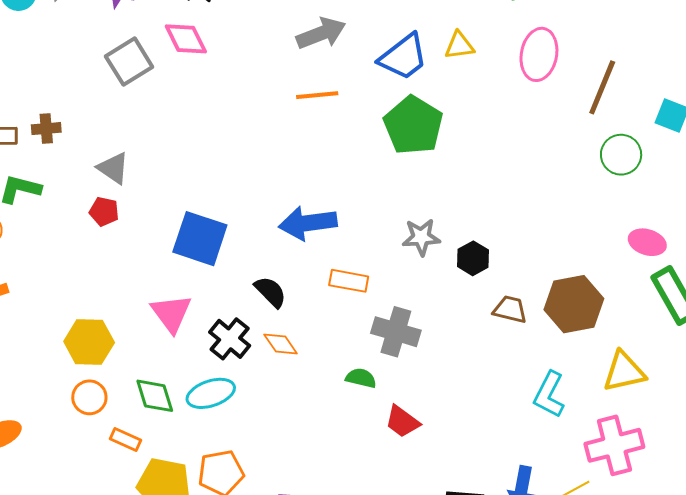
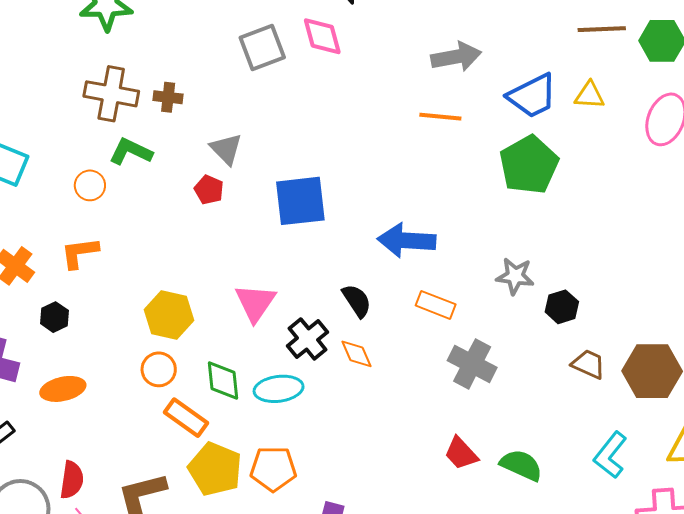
blue square: (200, 239) -> (300, 201), moved, turned -36
green semicircle: (361, 378) -> (521, 465), moved, size x1.4
orange rectangle: (125, 439) -> (186, 418), size x1.4

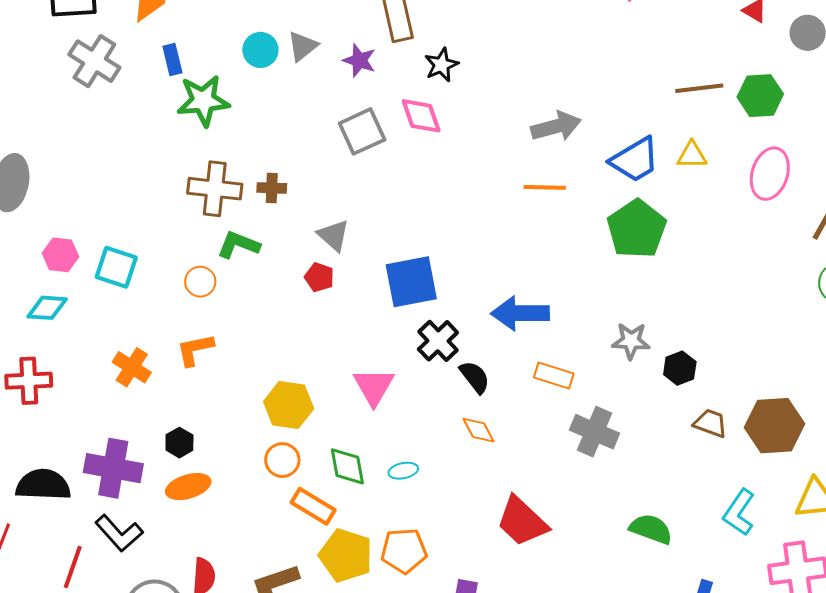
black hexagon: (54, 317) -> (179, 443), moved
black cross: (308, 339) -> (438, 341), moved
cyan ellipse: (279, 389) -> (403, 471), size x0.6
red trapezoid: (461, 453) -> (522, 521), moved, size x1.5

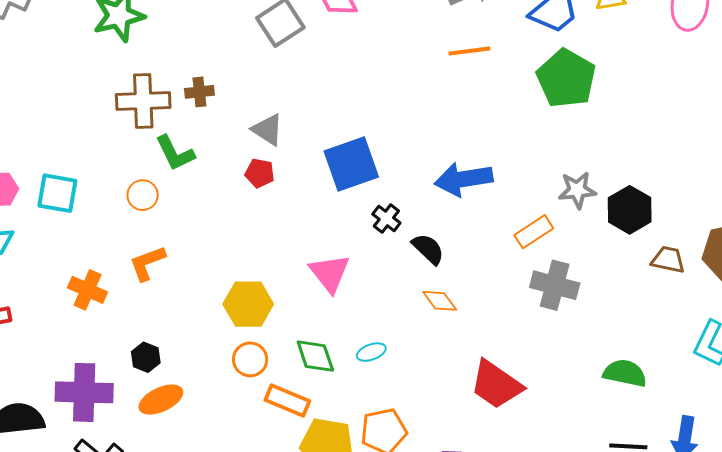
green L-shape: (238, 245) -> (175, 153), turned -129
black cross: (438, 341) -> (386, 219), size x0.7
black hexagon: (680, 368) -> (630, 210), size x1.4
orange rectangle: (554, 375) -> (534, 232), moved, turned -42

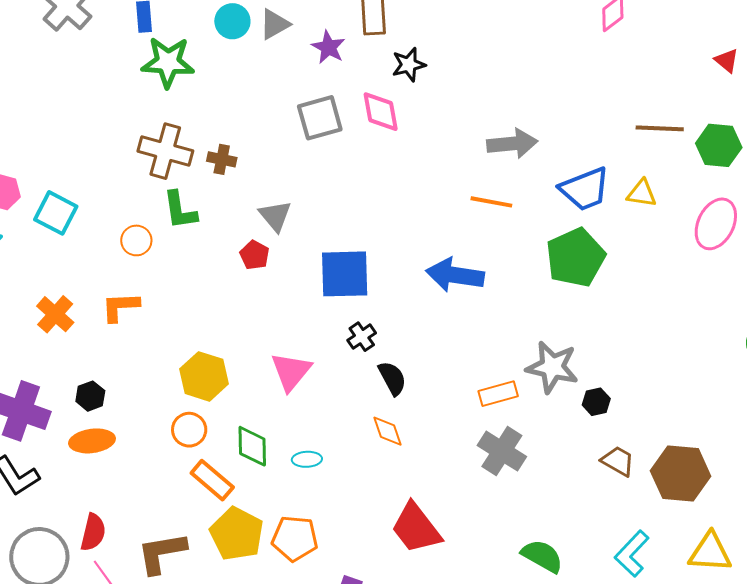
blue arrow: (464, 179) -> (455, 275), moved
gray star: (577, 190) -> (552, 367), size x1.4
black hexagon: (630, 210) -> (596, 402), size x0.6

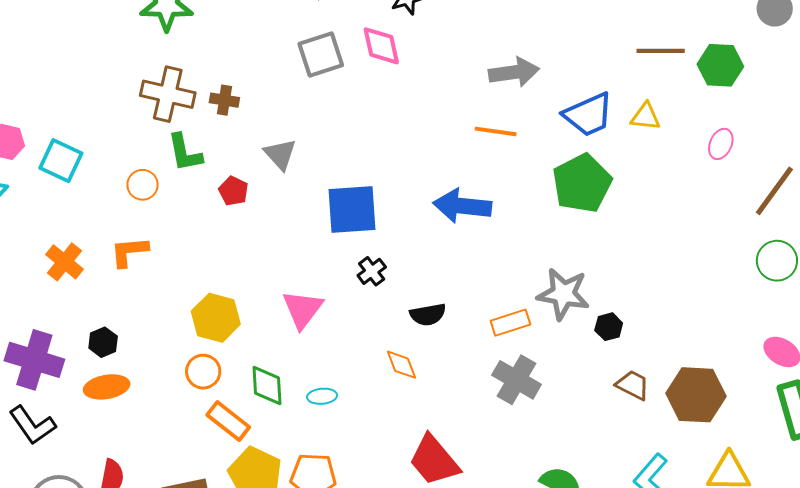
pink ellipse: (716, 224) -> (721, 144), size x0.6
red pentagon: (255, 255) -> (233, 191), moved
black semicircle: (392, 378) -> (428, 315), moved, turned 111

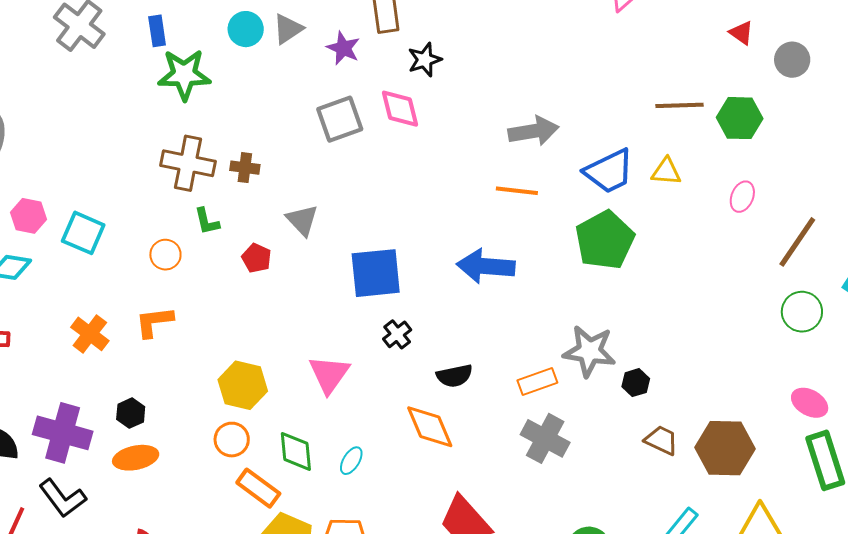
green L-shape: (185, 153) -> (207, 221), size x0.7
orange diamond: (402, 365) -> (430, 427), size x1.5
cyan ellipse: (322, 396) -> (351, 461), turned -52

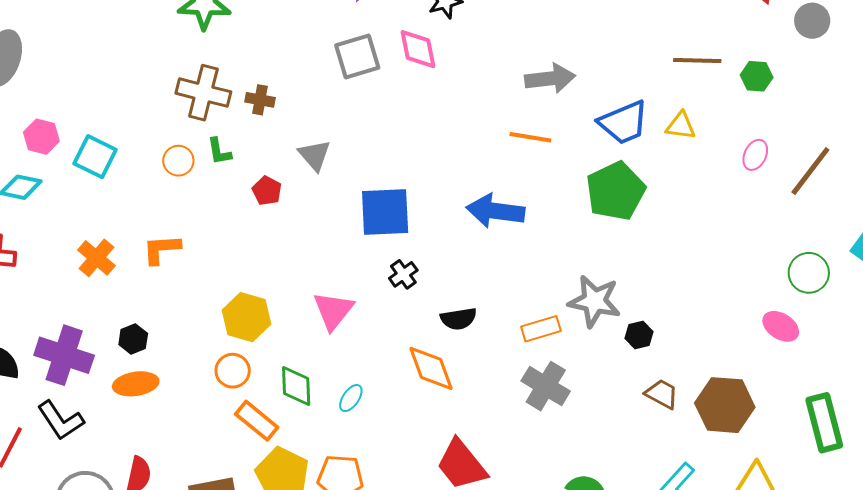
green hexagon: (740, 118) -> (757, 76), size x0.7
brown line: (797, 242) -> (810, 171), moved
orange circle: (165, 255) -> (178, 161), moved
pink ellipse: (810, 403) -> (781, 326), moved

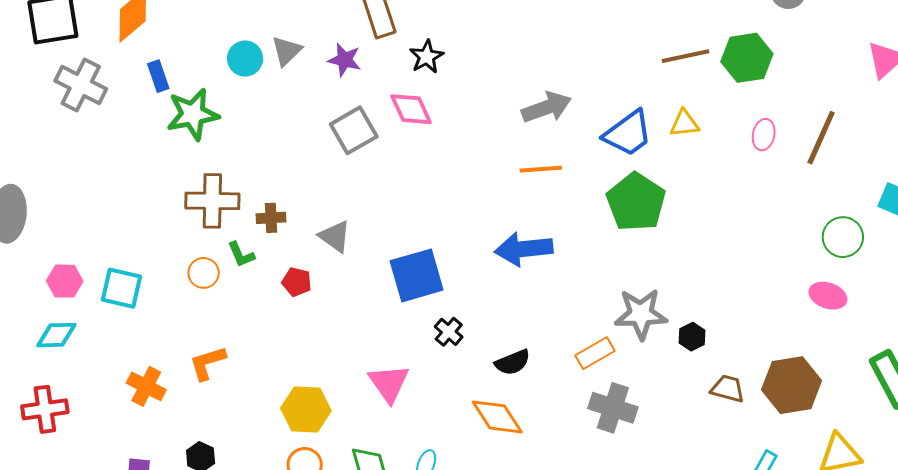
green hexagon: (757, 76) -> (747, 58), size x1.6
brown cross: (260, 100) -> (271, 218), moved

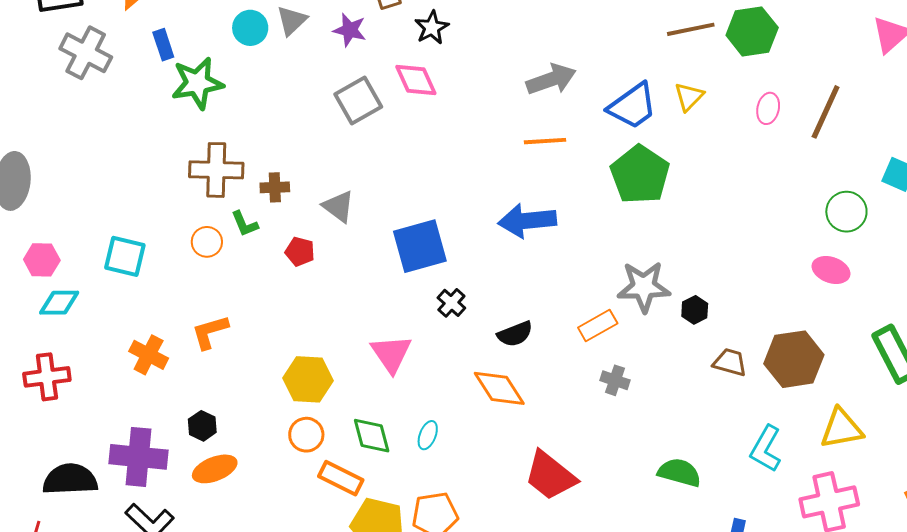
yellow triangle: (684, 123) -> (689, 97), turned -40
pink hexagon: (65, 281) -> (42, 260), moved
gray cross: (613, 408) -> (615, 380), size x0.6

